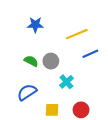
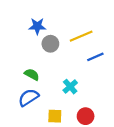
green semicircle: (31, 61) -> (32, 74), moved
gray circle: (51, 61) -> (50, 44), moved

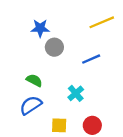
yellow line: (81, 36) -> (102, 22), moved
blue line: (95, 57) -> (91, 59), moved

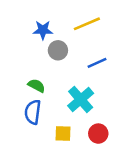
yellow line: (102, 22) -> (87, 24), moved
cyan cross: (76, 93) -> (81, 99), size x1.5
blue semicircle: (31, 105) -> (33, 112), turned -50

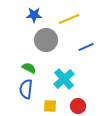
blue star: (43, 30) -> (34, 15), moved
gray circle: (58, 50) -> (46, 40), size x1.5
blue line: (97, 63) -> (86, 47), moved

